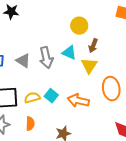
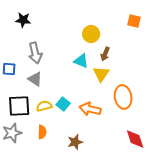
gray arrow: (46, 58) -> (35, 53), moved
gray triangle: (23, 61) -> (35, 79), moved

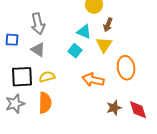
cyan square: (63, 104) -> (75, 51), moved
orange semicircle: (42, 132) -> (45, 103), size x1.5
brown star: (75, 142) -> (114, 108), moved

